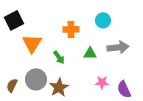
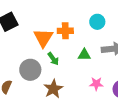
orange triangle: (32, 43) -> (43, 38), moved
gray circle: (36, 79) -> (30, 70), moved

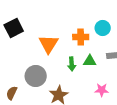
orange cross: (65, 31) -> (81, 37), moved
green arrow: (53, 59) -> (72, 64), moved, turned 32

